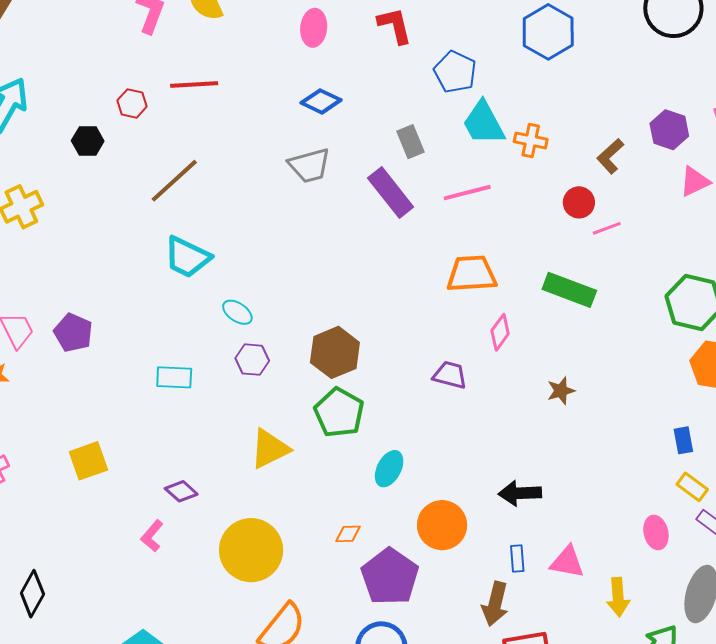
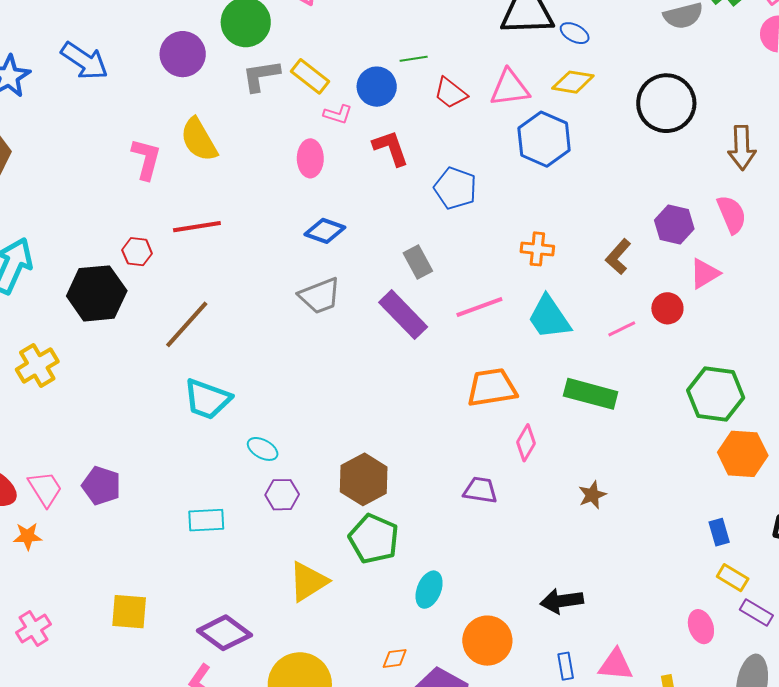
cyan trapezoid: (484, 123) -> (549, 317), moved
black hexagon: (88, 141) -> (97, 293), size x1.8
red circle: (579, 202) -> (667, 308), moved
yellow square: (88, 461) -> (129, 612), turned 30
purple diamond: (181, 491) -> (224, 633), size x1.6

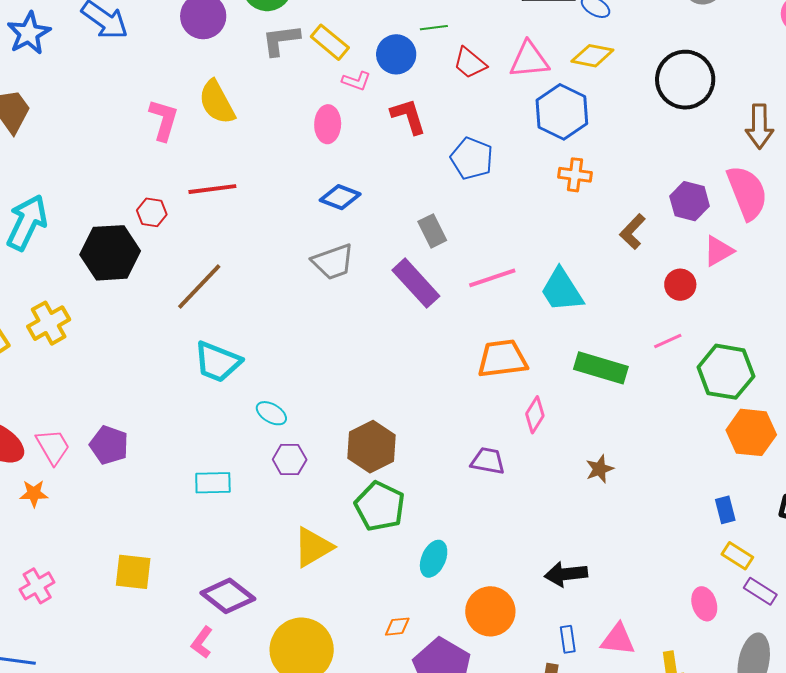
pink semicircle: (732, 214) -> (747, 193), size x1.4
orange cross: (537, 249) -> (575, 175), moved
pink line: (622, 329) -> (668, 341), moved

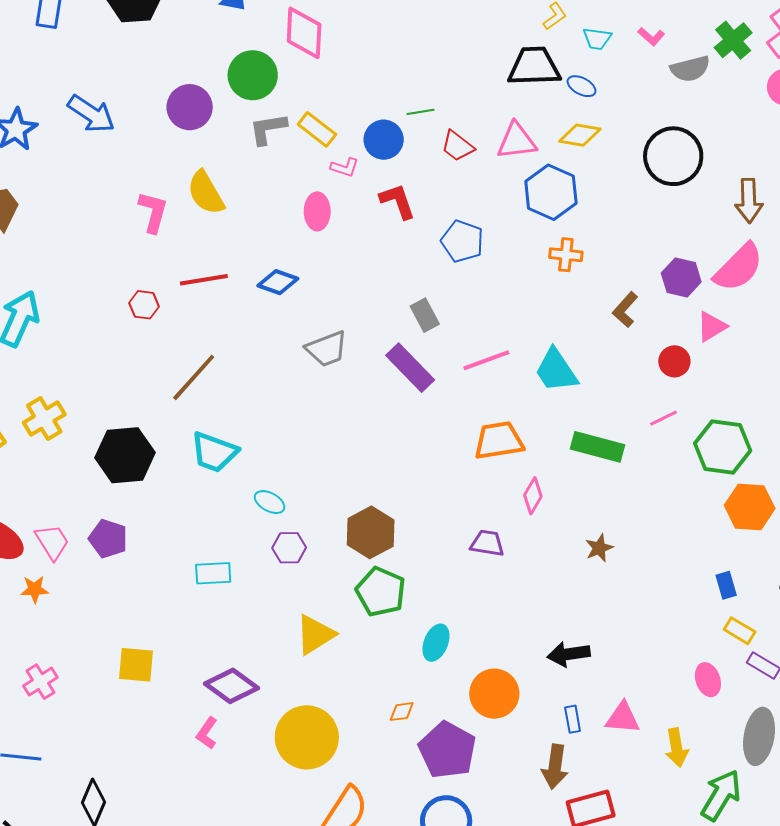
pink semicircle: (747, 193) -> (739, 267), turned 68
blue diamond: (340, 197) -> (278, 282), moved
black hexagon: (110, 253) -> (125, 455), moved

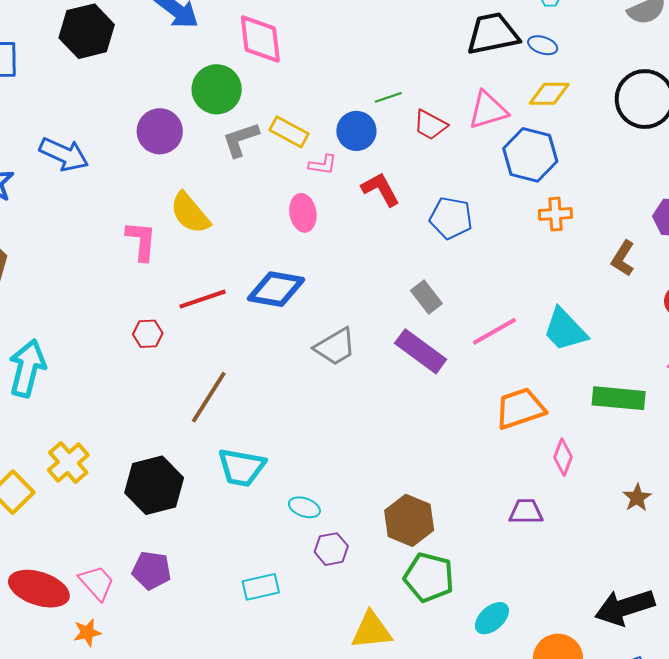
blue diamond: (278, 282) -> (276, 289), size x1.4
yellow triangle: (315, 635) -> (372, 630), turned 36
cyan ellipse: (436, 643) -> (492, 618), turned 36
black arrow: (569, 654) -> (625, 607), size x1.4

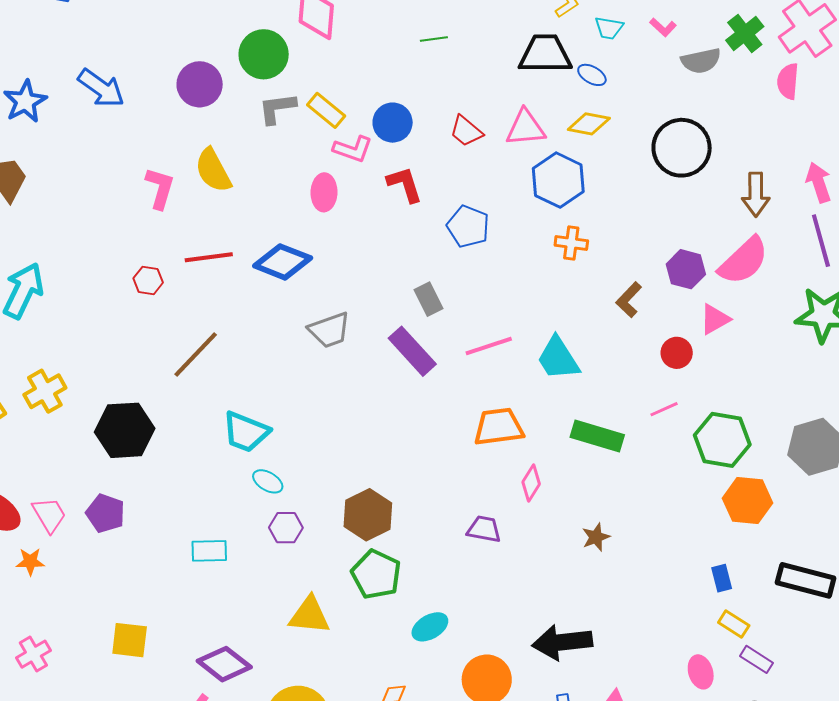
green line: (388, 97) -> (434, 39), moved
pink L-shape: (323, 165) -> (353, 149), size x1.4
cyan trapezoid: (242, 467) -> (246, 432), moved

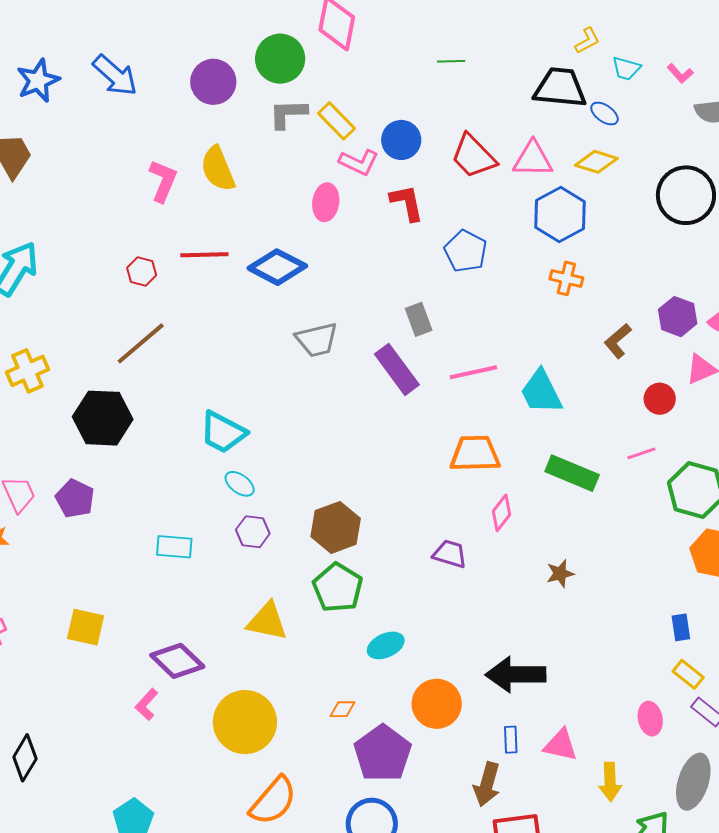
red trapezoid: (466, 131) -> (474, 156), size x1.4
brown line: (196, 355) -> (141, 343), moved

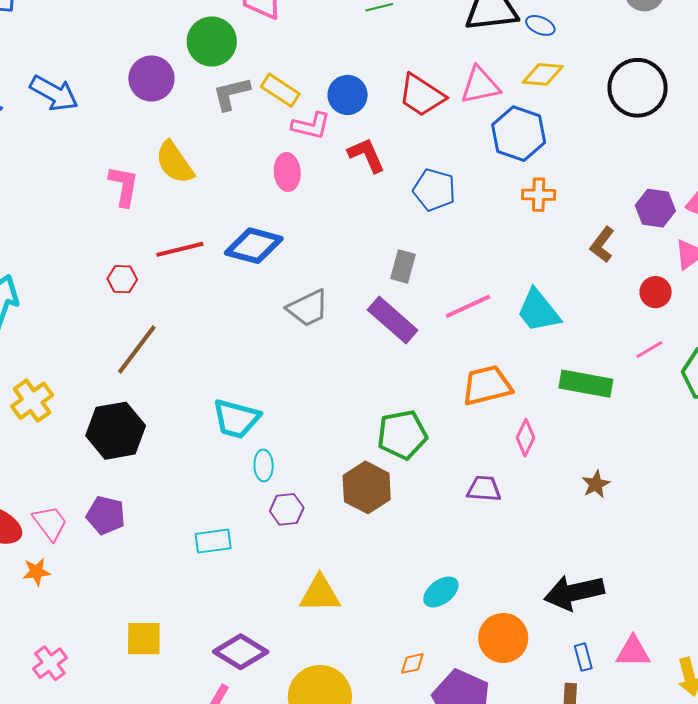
gray rectangle: (419, 319) -> (403, 266), turned 48
cyan ellipse: (240, 484) -> (264, 465), turned 64
green pentagon: (338, 588) -> (402, 435), moved, turned -30

